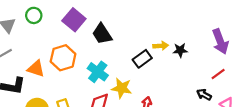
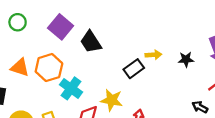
black star: (180, 50) -> (186, 59), moved
orange triangle: (36, 69) -> (20, 68), moved
cyan cross: (98, 72) -> (71, 88), moved

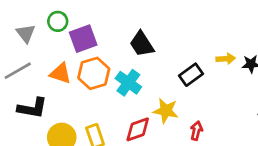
purple square: (61, 27) -> (83, 39), moved, turned 30
yellow arrow: (153, 55) -> (226, 59), moved
cyan cross: (71, 88) -> (128, 83), moved

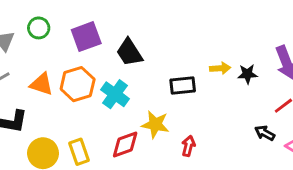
purple square: (83, 39) -> (86, 37), moved
black rectangle: (191, 75) -> (183, 86), turned 30

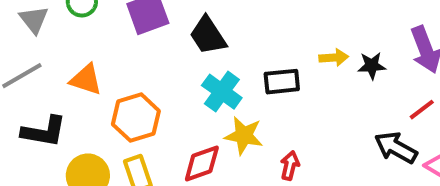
orange hexagon: (78, 84) -> (136, 118), moved
cyan cross: (115, 94) -> (222, 92), moved
black arrow: (265, 133) -> (396, 148), size x1.5

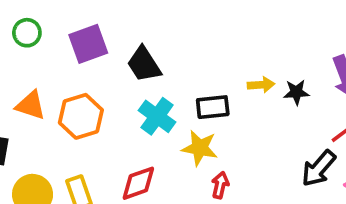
orange hexagon: (136, 118) -> (81, 116), moved
yellow star: (244, 136) -> (200, 148), moved
black arrow: (396, 148) -> (319, 168), turned -78

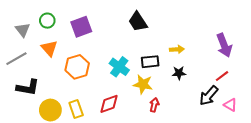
black trapezoid: (144, 64) -> (138, 22), moved
black star: (296, 92) -> (179, 73), moved
orange triangle: (31, 105) -> (49, 48), moved, turned 30

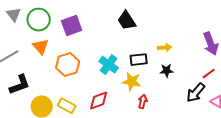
green circle: (47, 21) -> (39, 20), size x1.5
gray triangle: (23, 30) -> (14, 15), moved
black L-shape: (28, 87) -> (20, 85), turned -30
yellow rectangle: (76, 109) -> (67, 106), turned -42

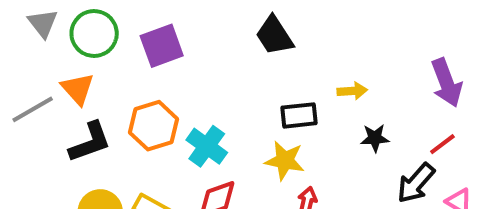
orange triangle: (41, 47) -> (78, 89), moved
cyan cross: (109, 65) -> (207, 146), moved
black star: (167, 71) -> (375, 138), moved
black L-shape: (20, 85) -> (90, 142), moved

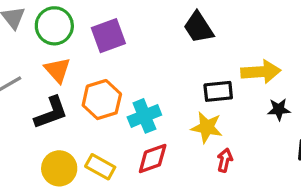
orange triangle: (78, 89) -> (58, 70), moved
yellow arrow: (352, 91) -> (261, 72), size x1.6
cyan cross: (207, 146) -> (144, 116), turned 32

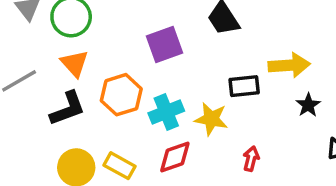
purple square: (108, 36) -> (165, 44), moved
black star: (279, 109) -> (308, 105), turned -30
yellow star: (207, 127) -> (211, 119), moved

